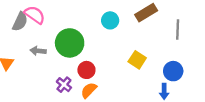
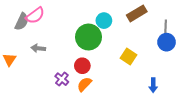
pink semicircle: (35, 15) -> (35, 15), turned 108
green circle: (70, 43) -> (88, 37), moved
blue circle: (173, 71) -> (167, 42), moved

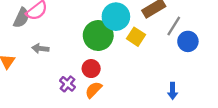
cyan circle: (104, 21) -> (116, 17), size x1.5
gray line: (165, 29) -> (174, 26), moved, turned 30
yellow square: (129, 57) -> (136, 37), moved

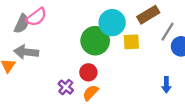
yellow square: (136, 37) -> (131, 42), turned -36
gray arrow: (40, 48) -> (26, 52), moved, size x1.5
blue arrow: (173, 91) -> (166, 85), moved

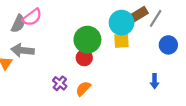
cyan circle: (112, 23) -> (122, 23), moved
gray line: (167, 32) -> (156, 18), moved
red circle: (88, 72) -> (84, 58), moved

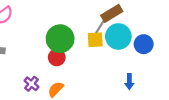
gray line: (156, 18) -> (101, 25), moved
cyan circle: (122, 23) -> (118, 36), moved

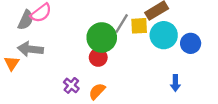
gray line: (101, 25) -> (122, 23), moved
yellow square: (95, 40) -> (139, 26), moved

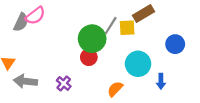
cyan circle: (164, 35) -> (138, 64), moved
gray arrow: (30, 49) -> (25, 81), moved
orange semicircle: (97, 91) -> (115, 89), moved

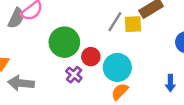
green circle: (92, 39) -> (64, 42), moved
cyan circle: (138, 64) -> (117, 67), moved
purple cross: (64, 83) -> (74, 75), moved

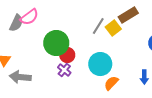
yellow square: (133, 24) -> (113, 28), turned -35
red circle: (91, 57) -> (67, 55), moved
orange semicircle: (120, 92) -> (111, 83), moved

